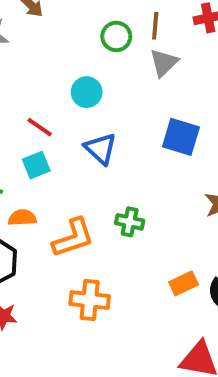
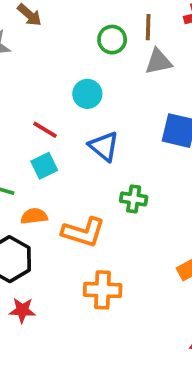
gray triangle: (164, 63) -> (158, 62), turned 36
green cross: (130, 222) -> (134, 199), moved
orange L-shape: (73, 238) -> (83, 232), turned 39

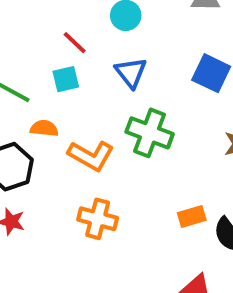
green cross: (134, 199) -> (150, 133), size x1.6

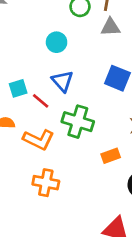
red line: (75, 43) -> (41, 101), moved
orange rectangle: (192, 217) -> (111, 156), moved

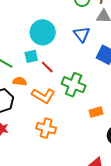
cyan circle: (57, 42) -> (43, 32), moved, size x1.6
blue triangle: (62, 81) -> (82, 34), moved

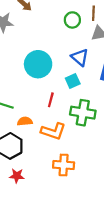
cyan square: (31, 56) -> (73, 81), moved
red line: (47, 67) -> (51, 100), turned 72

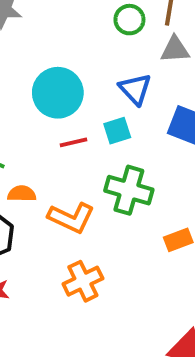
red line: (51, 100) -> (74, 142), moved, turned 56
orange cross: (64, 165) -> (83, 281), turned -36

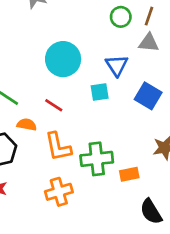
red line: (74, 142) -> (54, 105), moved, turned 36
green cross: (129, 190) -> (97, 159), moved, turned -32
orange L-shape: (71, 218) -> (58, 147), turned 44

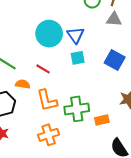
blue triangle: (117, 65) -> (76, 35), moved

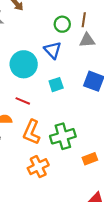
blue triangle: (76, 35) -> (53, 50), moved
orange L-shape: (47, 100) -> (32, 132), turned 45
orange rectangle: (102, 120) -> (90, 159), moved

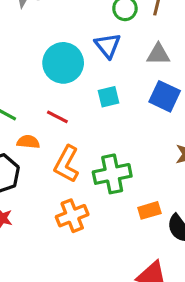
gray triangle: (87, 40) -> (158, 54), moved

